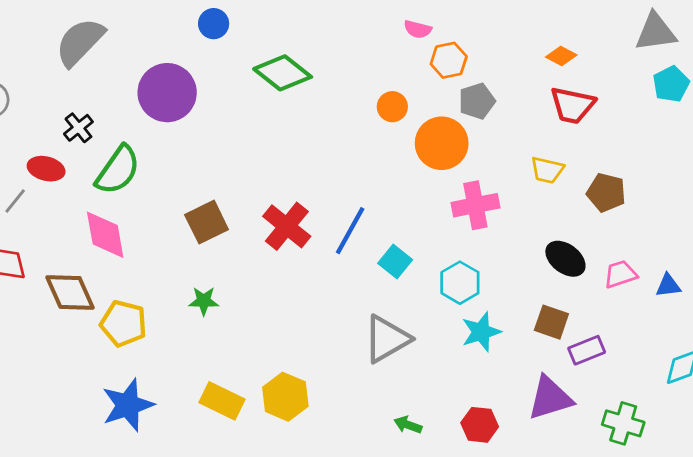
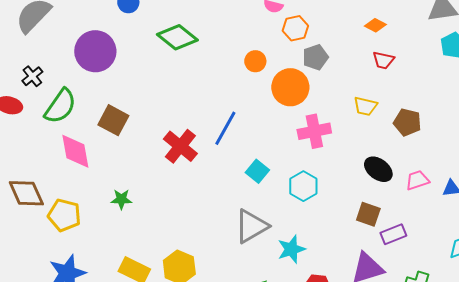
red trapezoid: (573, 105) -> (383, 60), size x0.7
brown square: (207, 222) -> (113, 120), moved, turned -36
blue line: (350, 231) -> (225, 128), moved
pink diamond: (105, 235) -> (75, 151), moved
cyan star: (481, 332) -> (291, 249), moved

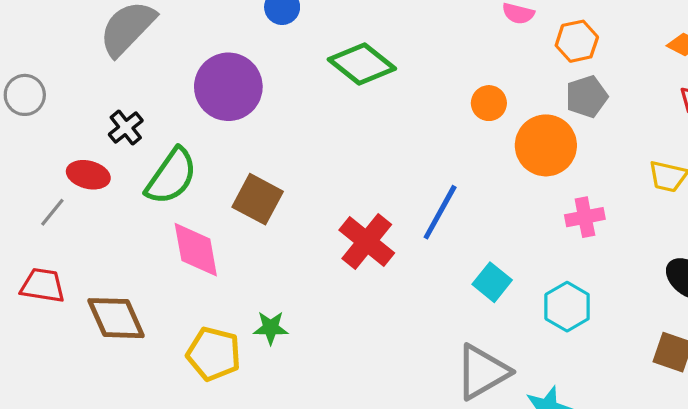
orange hexagon: (295, 28) -> (577, 41), moved
pink cross: (314, 131) -> (585, 217), size x0.7
yellow pentagon: (64, 215) -> (214, 354), moved

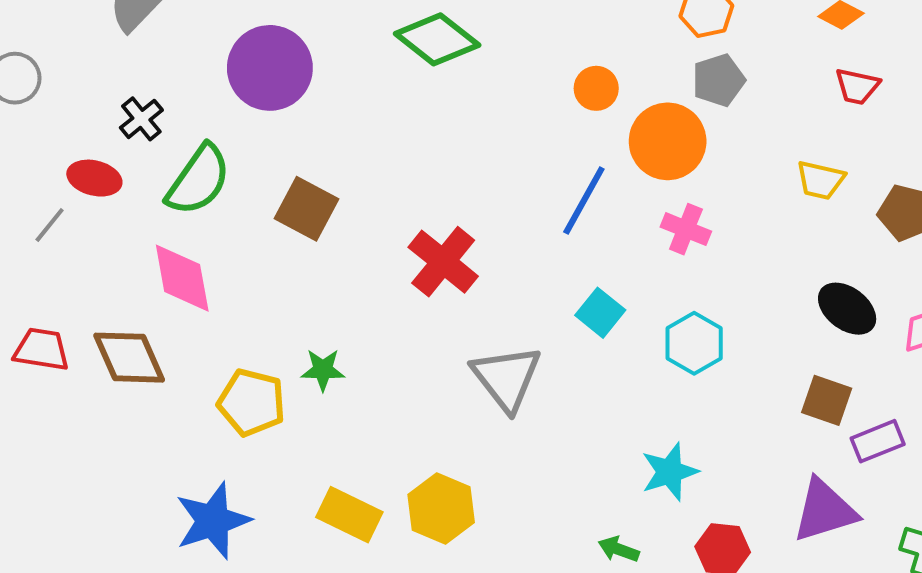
blue line: (440, 212) -> (584, 201), moved
pink cross: (585, 217) -> (686, 229), moved, turned 33
pink diamond: (196, 250) -> (182, 278), moved
red trapezoid: (43, 285) -> (41, 349), moved
gray triangle: (482, 372) -> (506, 378), moved, turned -38

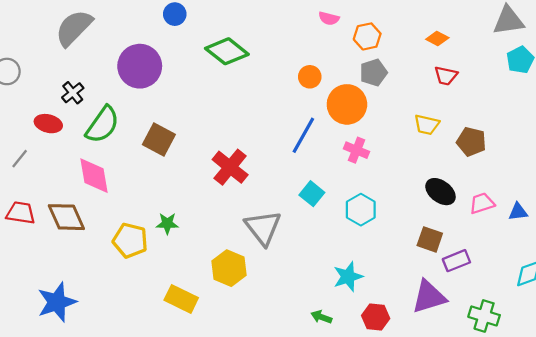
gray line: (50, 225) -> (20, 159), moved
yellow hexagon: (441, 508) -> (229, 268), moved
blue star: (213, 521) -> (57, 302), moved

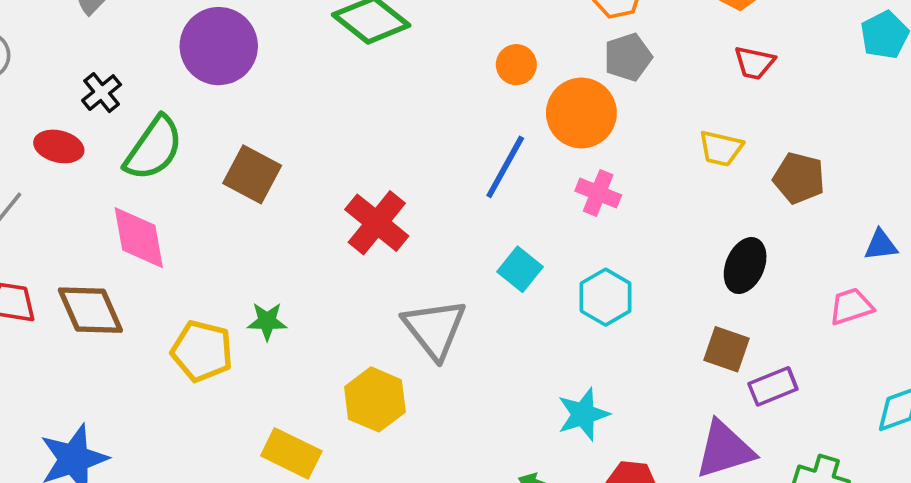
black ellipse: (440, 192) -> (745, 266), turned 76
pink trapezoid: (482, 203) -> (851, 306), moved
blue triangle: (518, 212) -> (881, 245), moved

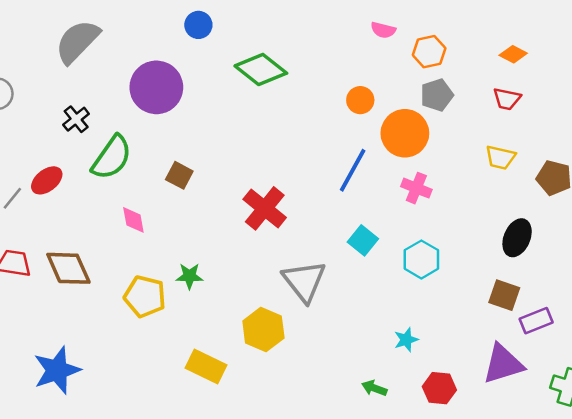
red trapezoid: (754, 63) -> (507, 99), moved
red ellipse: (59, 146) -> (47, 180), moved, turned -52
brown square: (252, 174) -> (179, 175), size x0.7
pink diamond: (139, 238) -> (133, 220), moved, size x0.6
cyan star: (583, 414) -> (406, 340), size x0.7

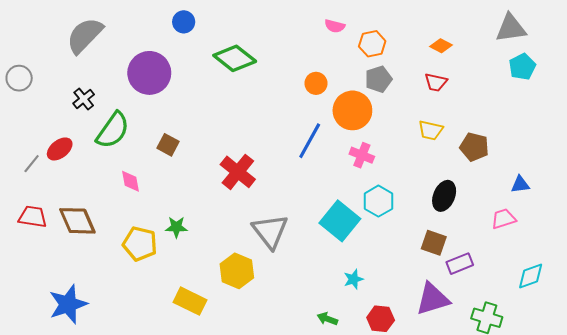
cyan square: (363, 240) -> (340, 221), moved, size x1.6
cyan hexagon: (421, 259) -> (378, 201), moved

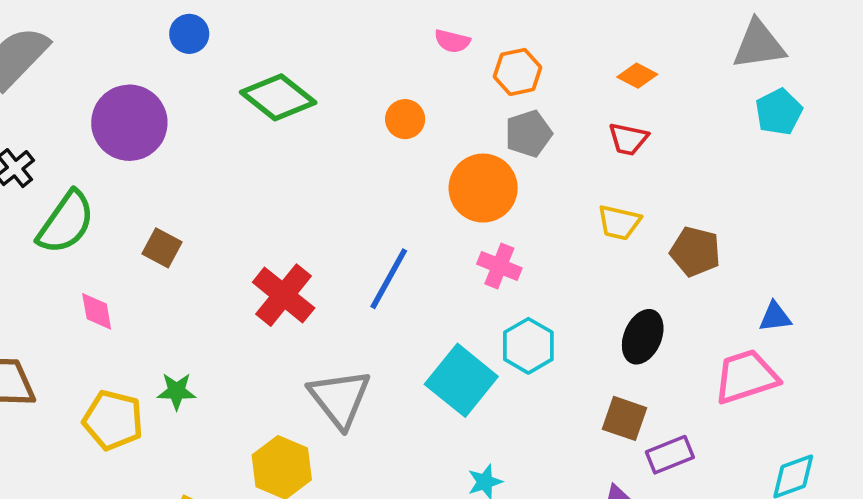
orange circle: (316, 83) -> (405, 119), moved
blue line: (310, 141) -> (389, 279), moved
pink trapezoid: (503, 219) -> (746, 377), size x1.5

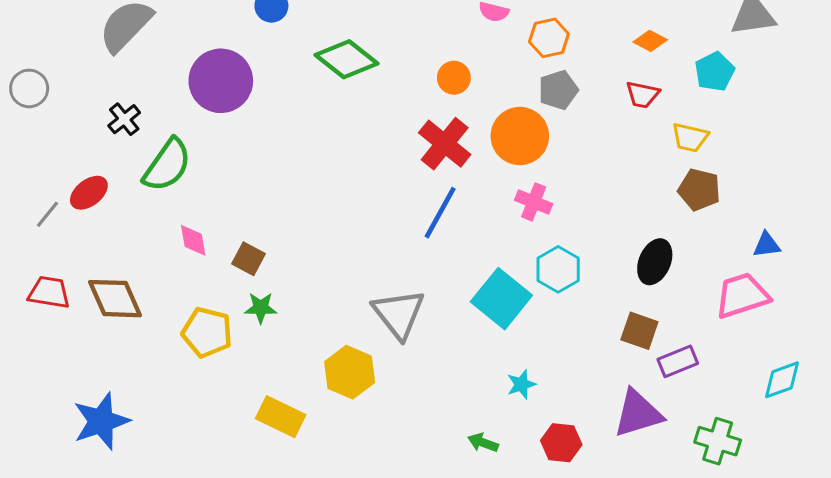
cyan pentagon: (779, 112) -> (715, 72), moved
yellow trapezoid: (619, 222) -> (690, 138), moved
brown square: (162, 248) -> (248, 259), moved
red cross: (284, 295) -> (445, 144), moved

